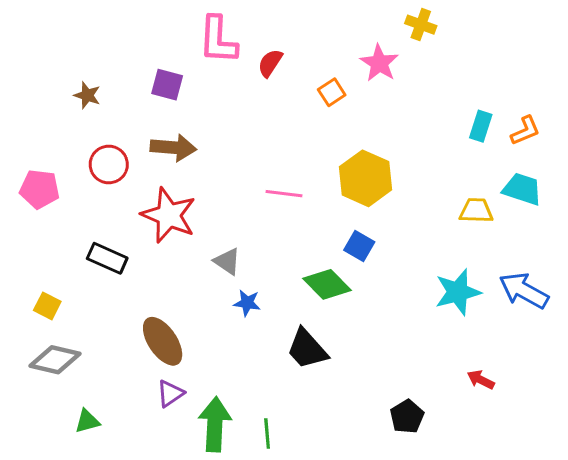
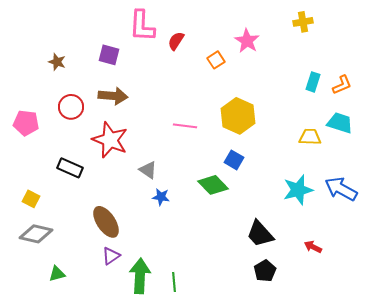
yellow cross: (421, 25) -> (303, 22), moved, turned -30
black trapezoid: (307, 349) -> (260, 234), moved

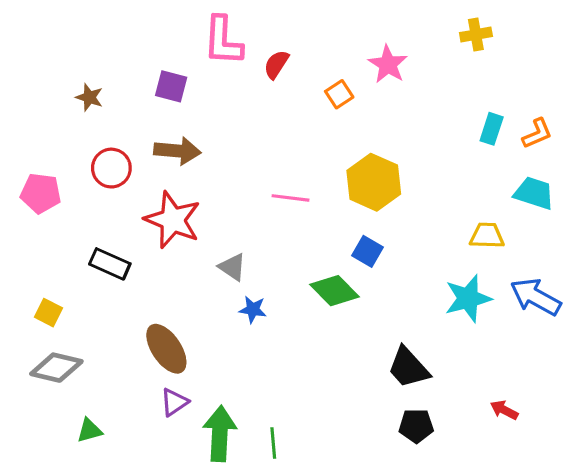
yellow trapezoid: (310, 137) -> (487, 236), moved
red arrow: (313, 247) -> (504, 410), moved
black pentagon: (265, 271) -> (416, 426), turned 30

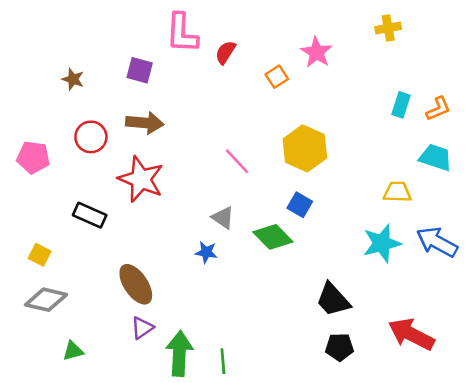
pink line: (290, 198) -> (237, 161), turned 40
gray triangle: (232, 267) -> (223, 218), moved
red arrow: (504, 410) -> (411, 334), size x2.0

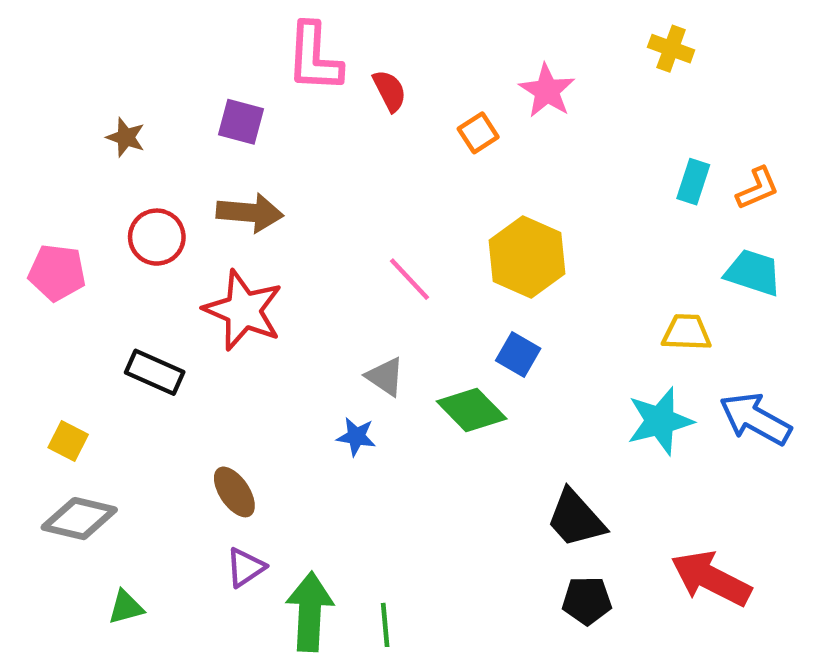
yellow cross: (388, 28) -> (671, 49), turned 30
red semicircle: (225, 52) -> (390, 91), turned 120
brown ellipse: (136, 284) -> (234, 492), size x0.7

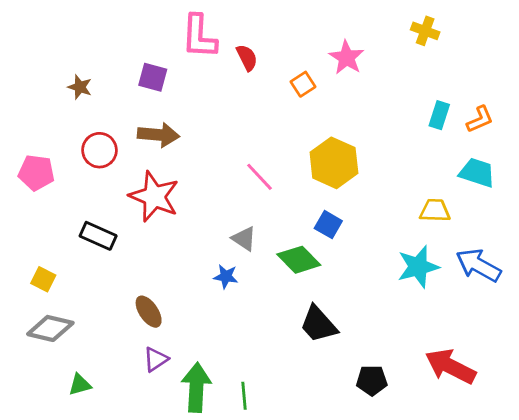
black trapezoid: (576, 519) -> (318, 324), moved

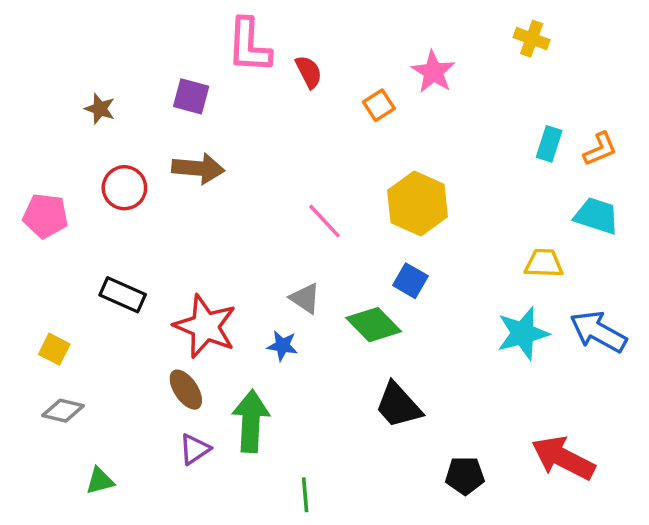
red star: (154, 197) -> (205, 326), moved
gray diamond: (50, 328) -> (63, 411), size x0.7
green arrow: (196, 387) -> (251, 421), moved

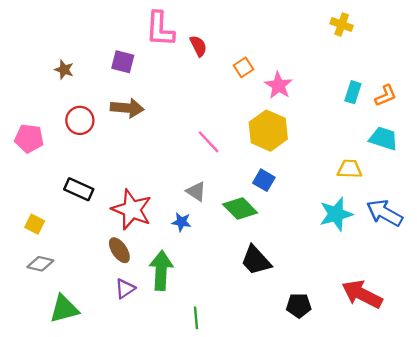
pink star: (433, 72) -> (278, 85), moved
green triangle: (100, 481) -> (64, 309), size x1.6

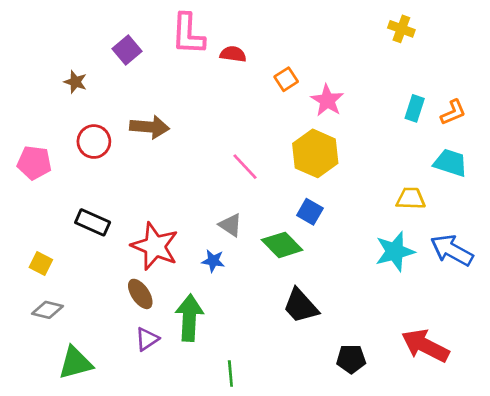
red semicircle: (198, 46) -> (233, 54), turned -55
purple square: (123, 62) -> (127, 50), moved, turned 35

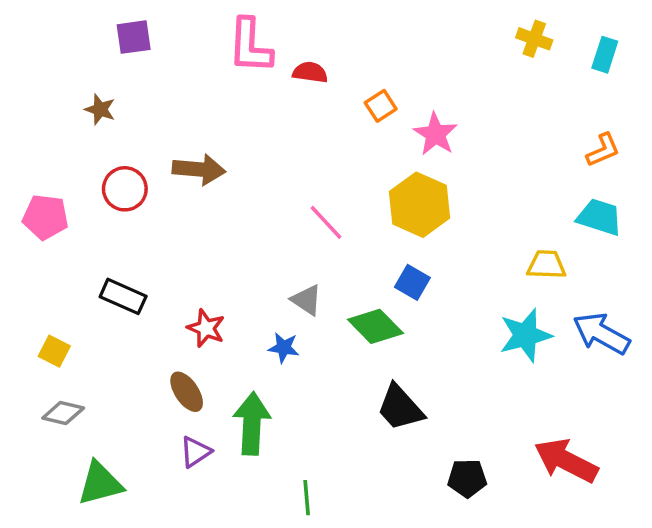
purple square: (127, 50) -> (134, 37), moved, turned 32
cyan rectangle: (415, 108) -> (605, 55), moved
red star: (155, 246) -> (206, 328), size x0.6

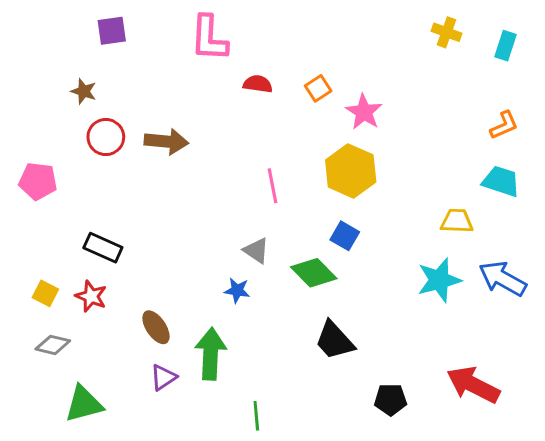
red semicircle: (310, 72) -> (258, 84), moved
red circle: (125, 189) -> (106, 137), moved
pink line: (326, 222) -> (272, 186), turned 32
red star: (206, 328) -> (91, 296), moved

